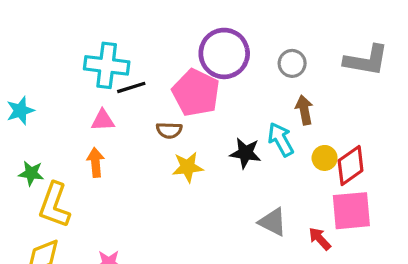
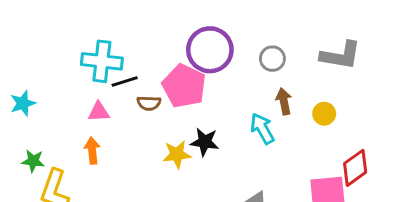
brown semicircle: (169, 130) -> (149, 103), moved
black star: (245, 153) -> (205, 142), moved
yellow circle: (325, 158) -> (324, 114), moved
red diamond: (351, 166) -> (355, 168), moved

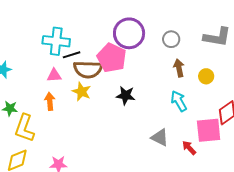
brown semicircle: (149, 103) -> (88, 69), size x1.8
cyan arrow: (262, 129) -> (179, 101), moved
yellow star: (177, 154) -> (82, 92), moved, turned 30

